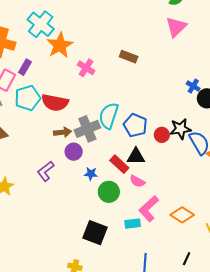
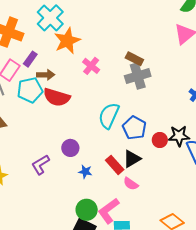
gray cross: (87, 129) -> (138, 76), moved
brown arrow: (63, 132) -> (46, 75), moved
black triangle: (136, 156) -> (132, 159), turned -36
green circle: (109, 192) -> (87, 210), moved
pink L-shape: (149, 209) -> (109, 211), moved

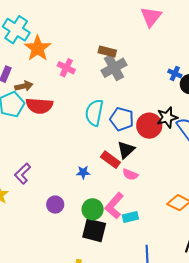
red circle: (160, 140) -> (149, 126), size x1.6
purple circle: (70, 148) -> (55, 205), moved
purple L-shape: (41, 165) -> (23, 174), moved

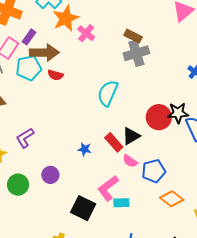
pink cross: (66, 68) -> (86, 33), moved
brown arrow: (24, 86) -> (44, 53), size x1.6
red semicircle: (39, 106) -> (55, 75), size x0.6
blue pentagon: (122, 119) -> (154, 171), moved, turned 30
green circle: (93, 209) -> (18, 185), moved

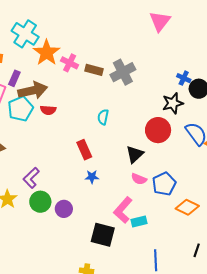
brown rectangle: (133, 36) -> (94, 70), moved
cyan semicircle: (108, 93) -> (103, 117), size x0.6
black star: (178, 113) -> (173, 103), moved
red rectangle: (114, 142) -> (84, 150), moved, turned 30
green circle: (18, 185) -> (40, 202), moved

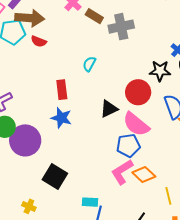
blue star: (92, 177) -> (61, 118), size x1.5
pink semicircle: (139, 179) -> (136, 124), moved, size x1.8
purple circle: (64, 209) -> (25, 140), size x1.8
pink L-shape: (123, 210) -> (122, 172), moved
cyan rectangle: (139, 222) -> (90, 202), moved

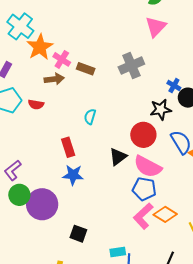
brown arrow: (30, 18) -> (54, 79), moved, size x0.7
gray cross: (121, 27) -> (131, 65), moved
blue pentagon: (128, 145) -> (144, 189), turned 30
black square: (55, 176) -> (78, 234), size x0.7

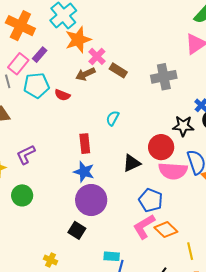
brown arrow: (54, 79) -> (85, 74), turned 150
pink semicircle: (148, 167) -> (173, 171), moved, turned -36
green circle: (19, 195) -> (22, 195), moved
purple circle: (42, 204) -> (91, 200), moved

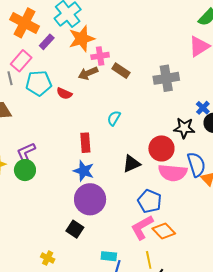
purple rectangle: (40, 55) -> (47, 42), moved
pink cross: (97, 56) -> (100, 56), turned 36
green circle: (22, 195) -> (25, 170), moved
yellow line: (190, 251) -> (149, 260), moved

